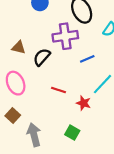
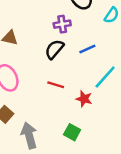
purple cross: (65, 36) -> (62, 24), size x0.6
black semicircle: (42, 57) -> (54, 49), moved

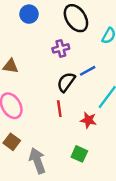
black semicircle: (54, 49) -> (66, 82), moved
red line: (56, 85) -> (59, 109), turned 70

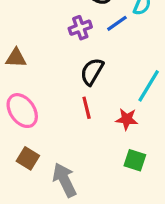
blue line: (88, 71) -> (117, 23), moved
green square: (79, 154) -> (135, 160), moved

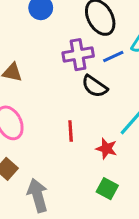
purple cross: (80, 28) -> (78, 55), size x1.4
black semicircle: (92, 72) -> (95, 86), moved, turned -96

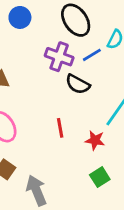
purple cross: (78, 55) -> (59, 57), turned 36
green square: (107, 189) -> (100, 177), turned 36

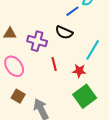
purple cross: (59, 57) -> (37, 41), moved
green square: (100, 177) -> (85, 96), size x1.6

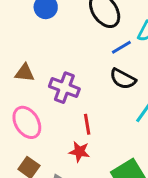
black semicircle: (64, 32) -> (123, 79), moved
red star: (79, 71) -> (79, 152), moved

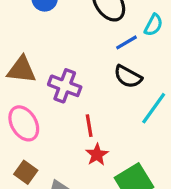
brown triangle: (25, 73) -> (22, 70), size x1.4
red star: (79, 152) -> (97, 155), moved, turned 30

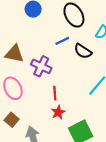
blue line: (126, 42) -> (62, 41), moved
black semicircle: (128, 77) -> (83, 51), moved

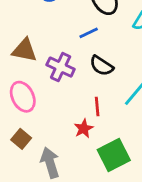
black semicircle: (83, 51) -> (101, 66), moved
red line: (55, 93) -> (97, 106), moved

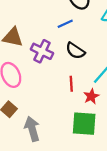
red star: (84, 129) -> (91, 96), moved
green square: (114, 155) -> (84, 124), turned 30

